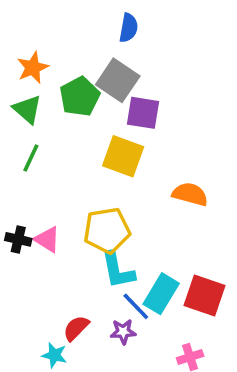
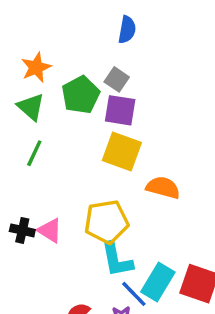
gray square: (118, 80) -> (117, 79), size x0.6
purple square: (143, 113) -> (120, 110), moved
orange semicircle: (190, 194) -> (163, 188), moved

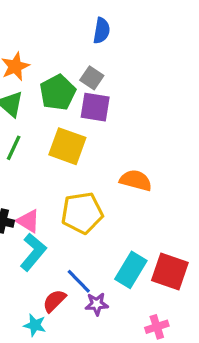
yellow square: (122, 151) -> (67, 146), moved
cyan L-shape: (117, 260) -> (33, 252), moved, turned -129
blue line: (134, 294) -> (79, 281), moved

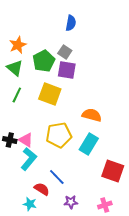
cyan rectangle: (131, 270) -> (89, 144), moved
red semicircle: (54, 301) -> (42, 189), turned 77
purple star: (97, 304) -> (71, 202), moved

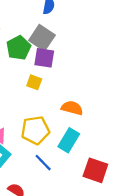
gray square: (65, 52) -> (42, 38), size x1.6
yellow square: (50, 94) -> (34, 82), moved, size x0.6
blue line: (57, 177) -> (43, 163), moved

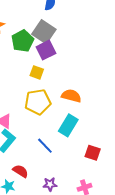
purple square: (44, 58) -> (46, 50), turned -36
yellow pentagon: (35, 130) -> (38, 102), moved
red square: (95, 170) -> (93, 153), size x0.7

